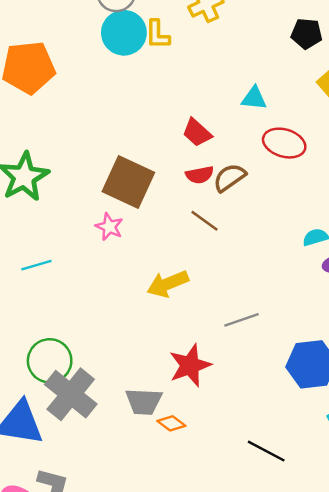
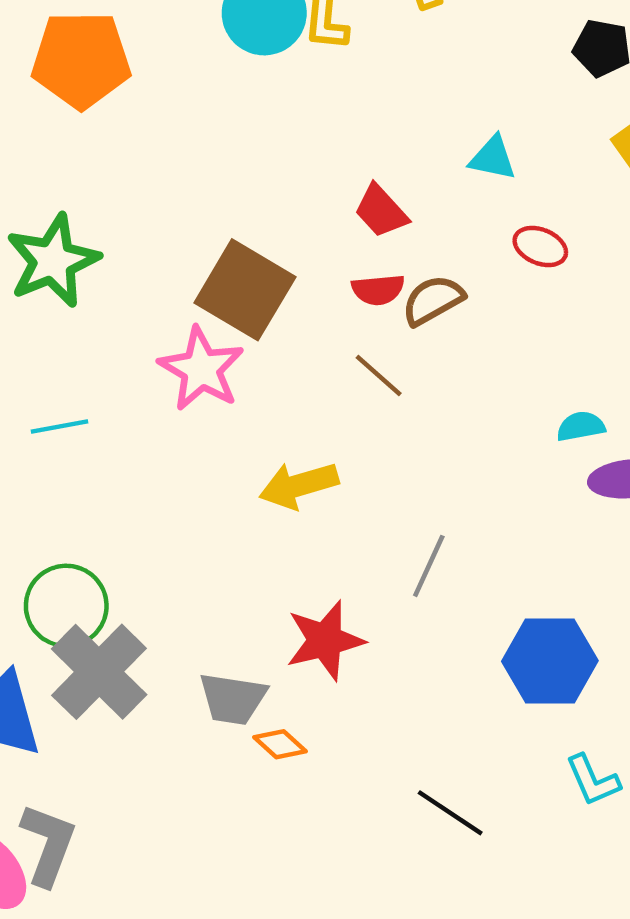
red ellipse: (284, 143) -> (540, 247), size x0.7
pink star: (109, 227) -> (201, 369), size x1.6
gray line: (242, 320) -> (429, 566), turned -52

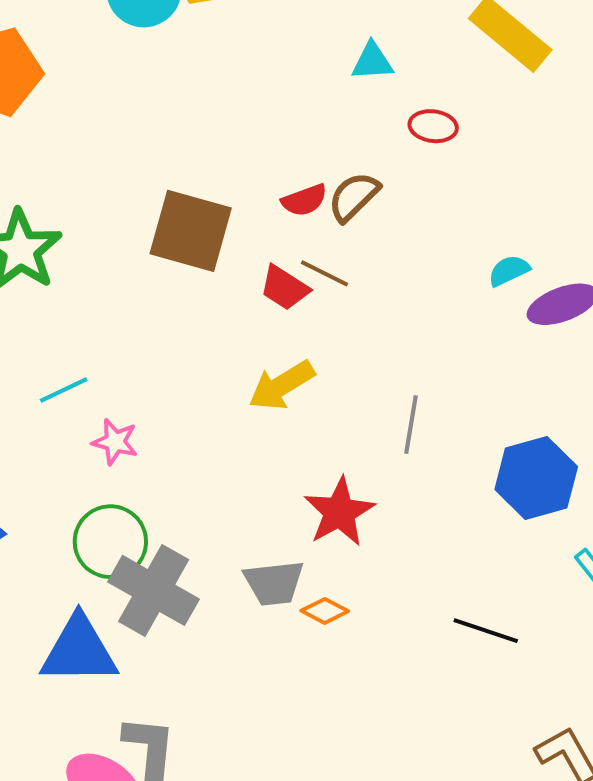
red trapezoid: (381, 211) -> (284, 288), moved
pink star: (201, 369) -> (115, 442), moved, size x0.6

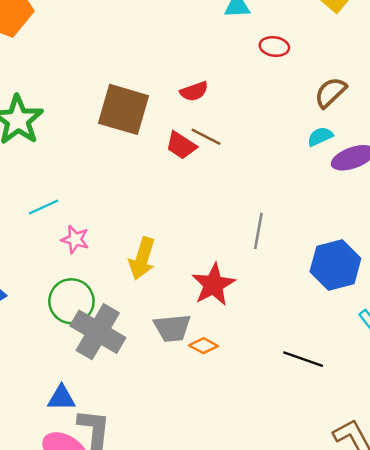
brown semicircle: (354, 197) -> (330, 92), moved
yellow arrow: (282, 385) -> (142, 259), moved, turned -42
blue triangle: (79, 650) -> (61, 398), moved, size x0.6

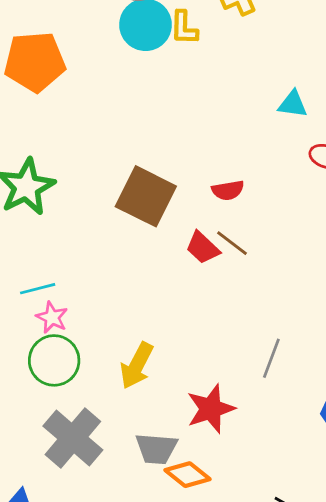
pink star: (75, 239) -> (52, 317), moved
green circle: (71, 301) -> (54, 360), moved
orange diamond: (204, 346) -> (188, 475), size x1.4

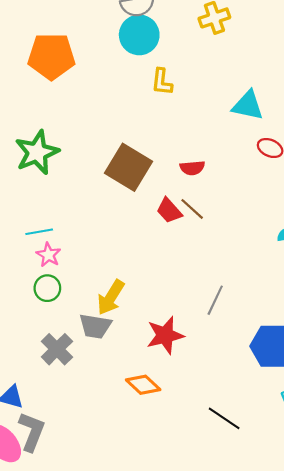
yellow L-shape: (184, 28) -> (162, 82), moved
cyan triangle: (293, 104) -> (248, 105), size x1.4
green circle: (54, 360) -> (47, 288), size x0.7
gray cross: (73, 438) -> (57, 349), size x0.7
gray trapezoid: (156, 449) -> (95, 326), moved

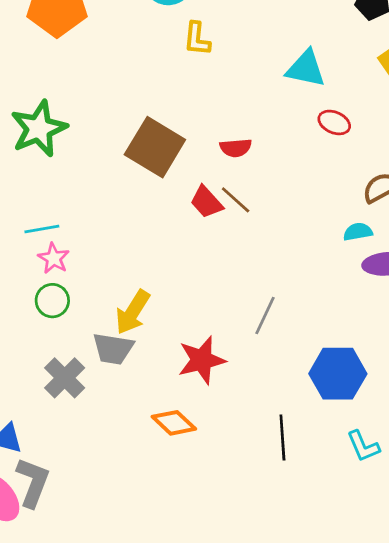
black line: (224, 418) -> (282, 437), moved, turned 52

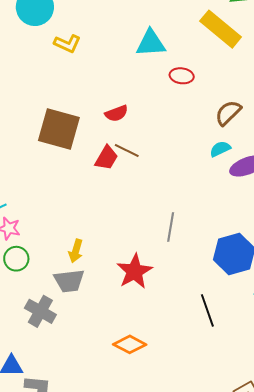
yellow L-shape: (197, 39) -> (67, 44), turned -56
red trapezoid: (206, 202) -> (106, 158), turned -92
yellow arrow: (133, 312) -> (76, 251), size x0.7
orange diamond: (174, 423) -> (130, 344), moved

